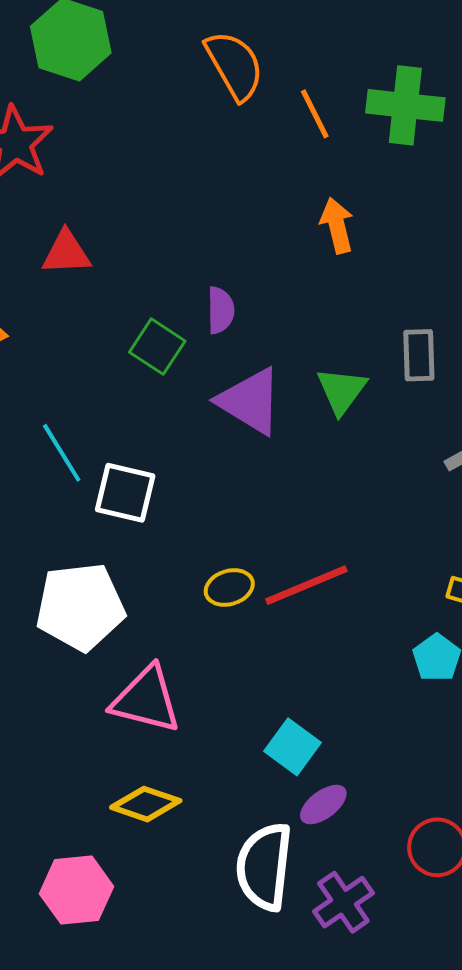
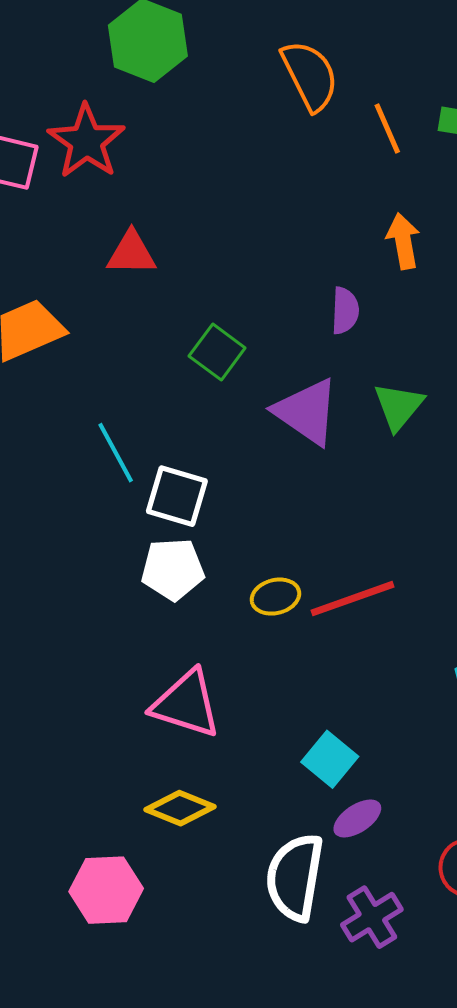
purple semicircle: (220, 310) -> (345, 311), moved
white pentagon: (80, 607) -> (173, 569), moved, size x0.7

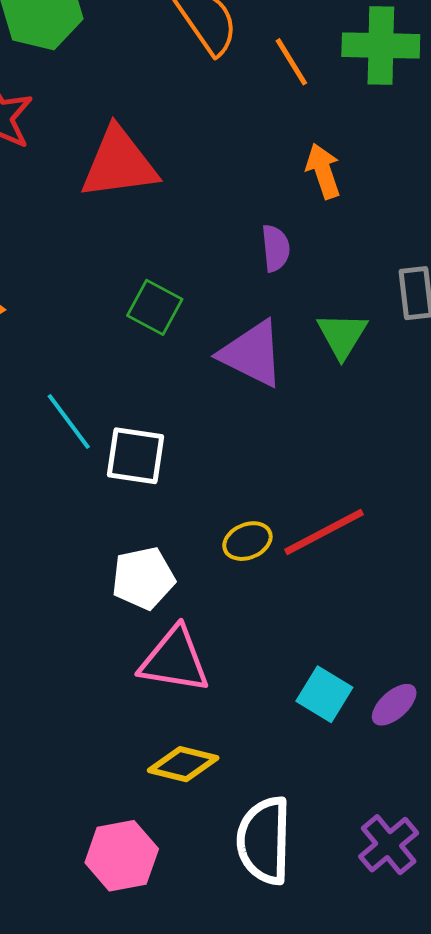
red triangle: (131, 253) -> (119, 163), moved, size x1.6
white pentagon: (173, 569) -> (143, 578), moved
purple ellipse: (357, 818) -> (394, 705), moved
white semicircle: (295, 877) -> (264, 841), moved

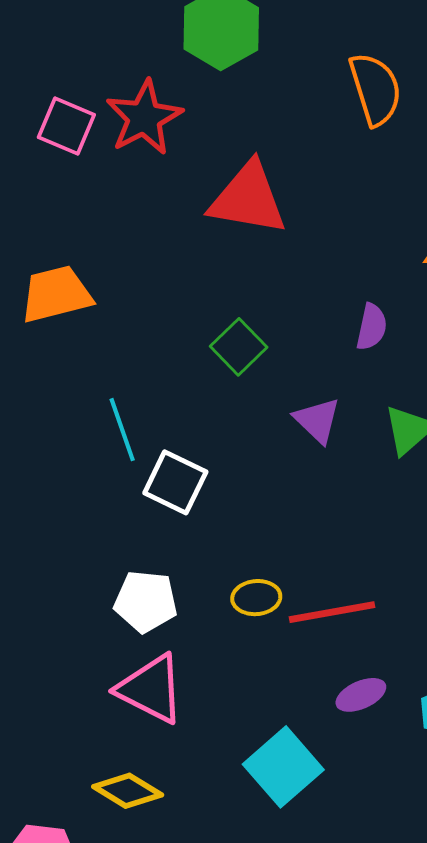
purple triangle: (252, 354) -> (317, 420), size x0.7
cyan square: (324, 694) -> (283, 767), size x1.4
purple ellipse: (394, 705) -> (361, 695), moved

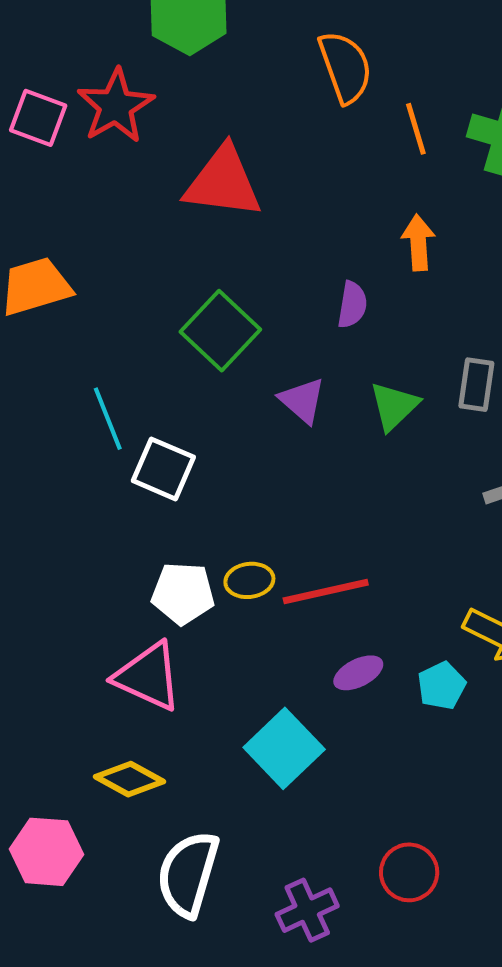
green square: (239, 347) -> (220, 331), size x1.4
white pentagon: (146, 601) -> (183, 593), moved

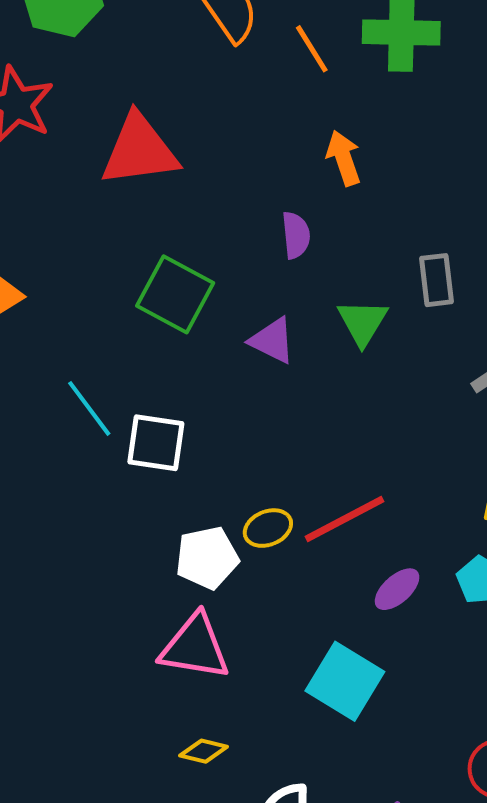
yellow diamond: (130, 779) -> (204, 751), size x0.7

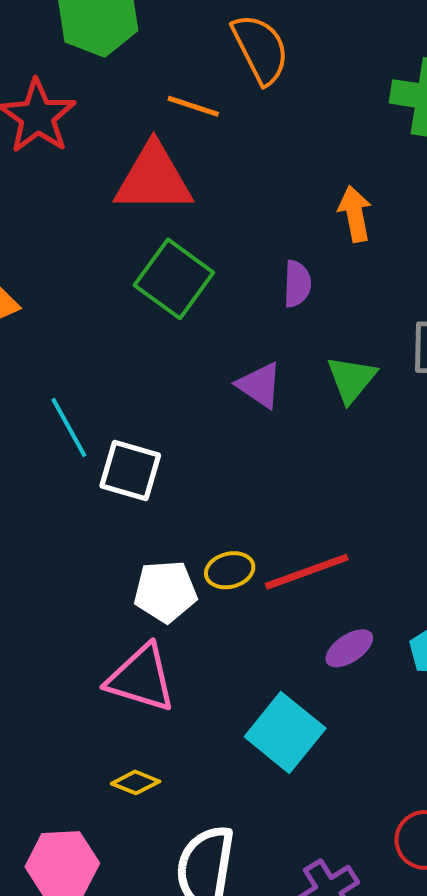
orange line: (312, 49) -> (193, 106), moved, turned -48
green square: (175, 294) -> (174, 279), moved

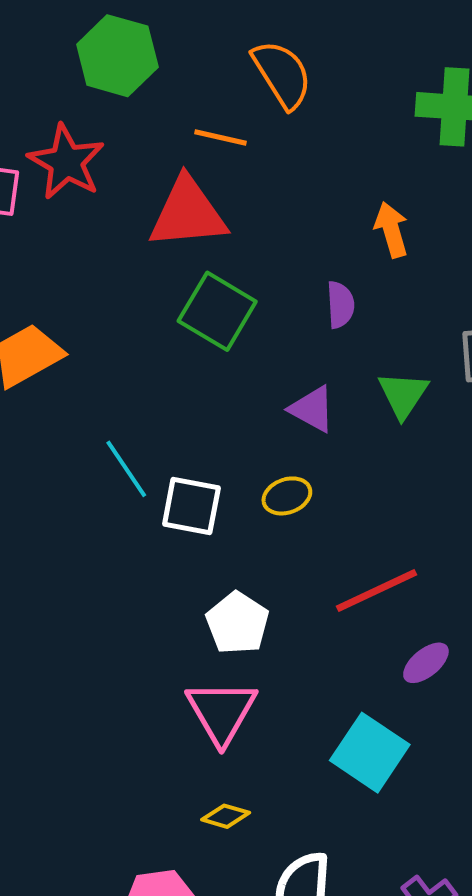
yellow ellipse: (230, 570) -> (287, 496), moved
white pentagon: (165, 591) -> (237, 623), turned -30
pink triangle: (141, 678) -> (221, 712), turned 48

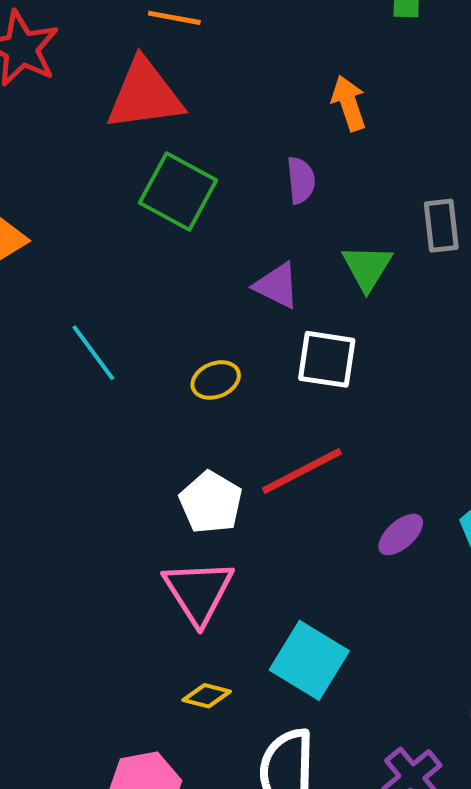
yellow ellipse: (287, 496) -> (216, 380), moved
white square: (191, 506) -> (327, 359), moved
red line: (376, 590) -> (302, 471), moved
cyan square: (370, 753) -> (309, 660), moved

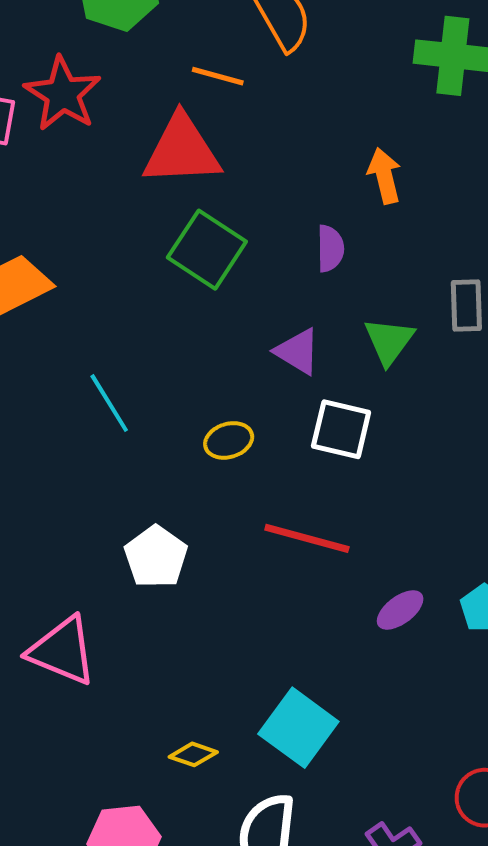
red line: (302, 471) -> (307, 538), turned 38
white pentagon: (211, 502) -> (156, 557), moved
pink triangle: (198, 592) -> (62, 651), moved, turned -40

